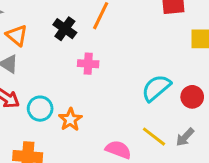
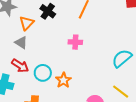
black cross: (65, 29) -> (48, 11), moved
orange triangle: (17, 35) -> (27, 23), turned 35

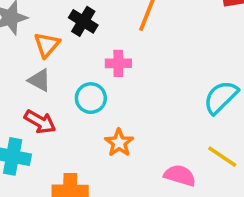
pink cross: (75, 42) -> (118, 63), moved
cyan circle: (43, 73) -> (91, 98), moved

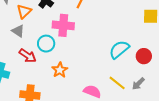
pink cross: (118, 63) -> (63, 25), size x1.5
red arrow: (40, 122) -> (28, 56), moved

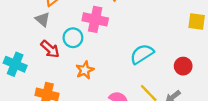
cyan semicircle: (119, 49) -> (142, 54), moved

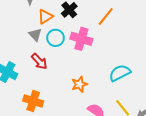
cyan circle: (73, 38) -> (55, 38), moved
orange star: (85, 70) -> (79, 84), moved

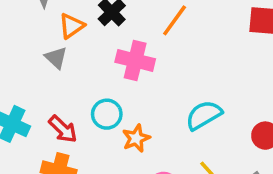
cyan circle: (55, 38) -> (107, 114), moved
red arrow: (39, 61) -> (63, 129), moved

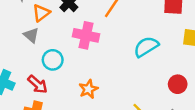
cyan circle: (107, 114) -> (53, 60), moved
cyan semicircle: (204, 115) -> (146, 47), moved

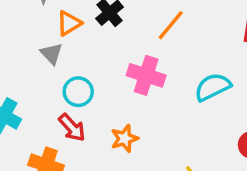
pink cross: (86, 35) -> (146, 75), moved
red arrow: (38, 84) -> (72, 128), moved

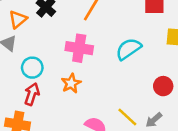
red arrow: (72, 128) -> (32, 94), turned -110
orange star: (125, 138) -> (71, 83), moved

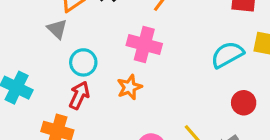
cyan semicircle: (128, 49) -> (227, 55), moved

